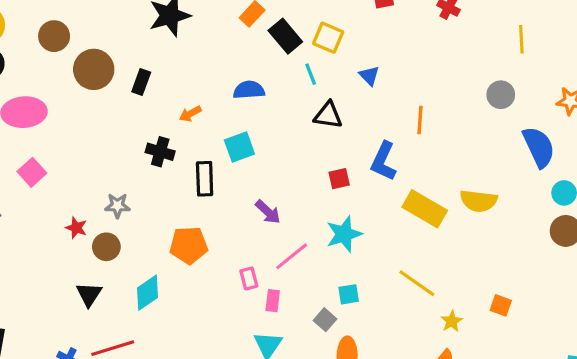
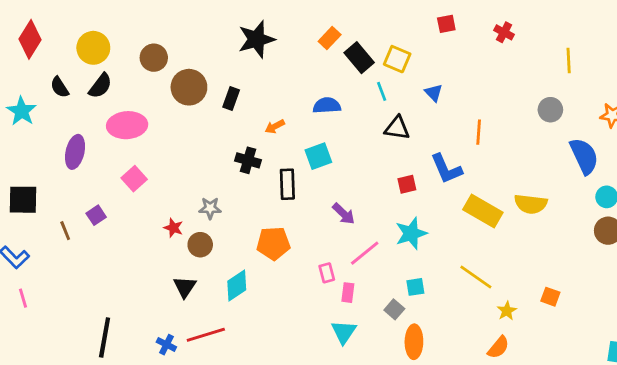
blue L-shape: (384, 161) -> (446, 169), turned -48

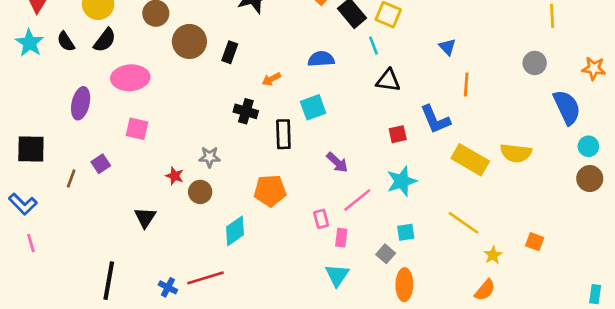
blue triangle: (434, 93) -> (447, 47), moved
cyan star: (22, 111) -> (30, 43), moved
pink square: (134, 179) -> (137, 129), turned -35
brown line: (65, 231) -> (71, 179), turned 42
black triangle: (185, 287) -> (145, 217), moved

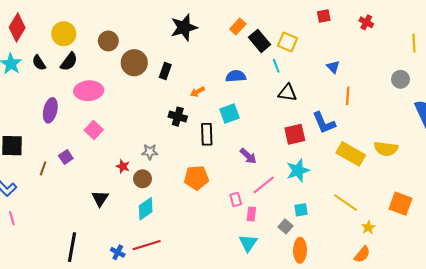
pink square: (137, 129) -> (94, 130), turned 30
red square: (398, 134) -> (295, 134), size x1.5
cyan diamond: (235, 231) -> (146, 209), moved
orange square: (535, 242) -> (400, 204), moved, size x1.6

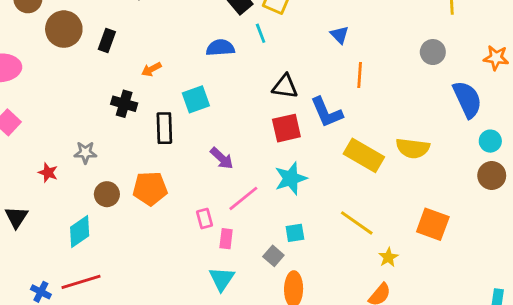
blue semicircle: (236, 76) -> (220, 48), moved
black triangle: (288, 93) -> (285, 86), moved
brown circle: (143, 179) -> (107, 194), moved

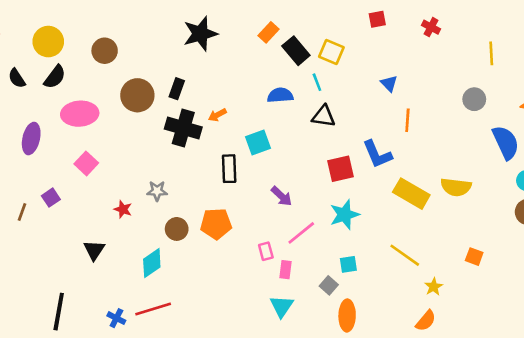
brown circle: (64, 29) -> (137, 95), moved
black triangle: (285, 86) -> (324, 116), moved
black cross: (124, 104) -> (183, 128), moved, size x1.5
orange square: (433, 224) -> (474, 257), size x0.6

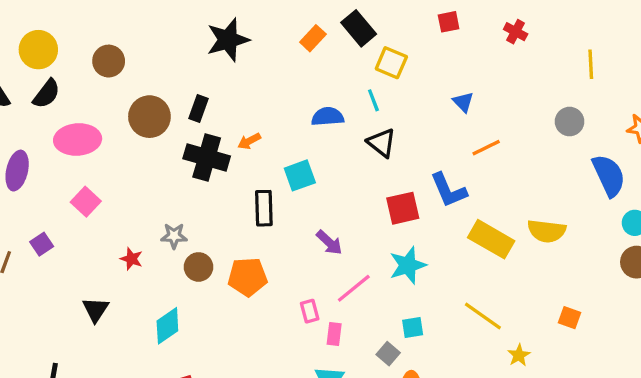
black rectangle: (296, 51) -> (359, 28), moved
black triangle: (324, 116) -> (382, 143), turned 30
orange line: (407, 120) -> (486, 148), turned 60
brown circle: (177, 229) -> (199, 267), moved

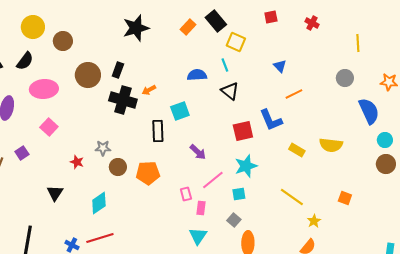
yellow circle: (38, 50) -> (33, 27), moved
yellow rectangle: (491, 239) -> (297, 150), size x0.6
cyan square: (413, 327) -> (239, 194), moved

